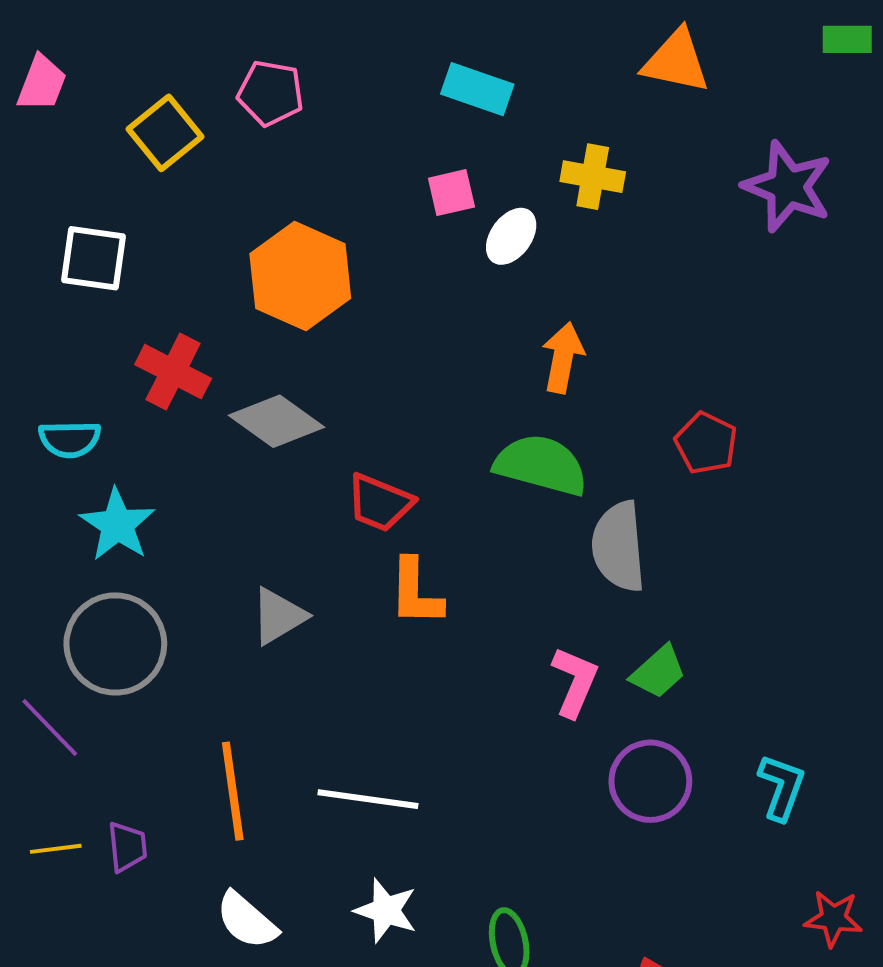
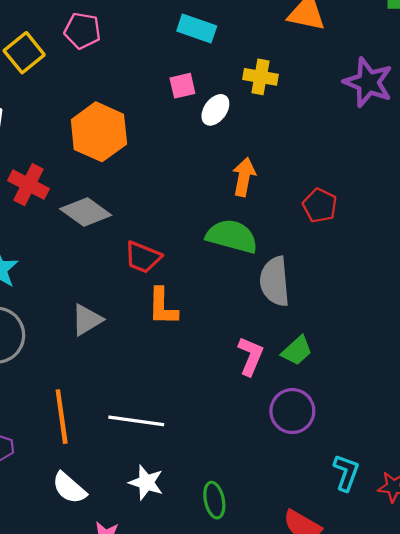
red pentagon: (706, 443) -> (320, 205), moved
cyan L-shape: (782, 787) -> (346, 473), moved

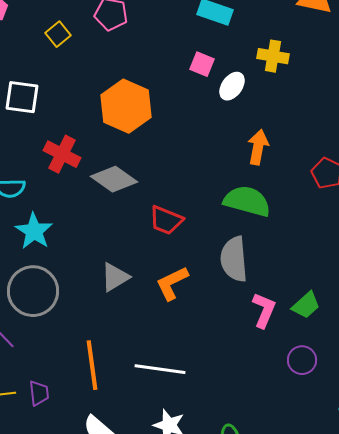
yellow square: (24, 53) -> (58, 34), size x0.7
pink square: (182, 86) -> (202, 64), turned 35
gray semicircle: (275, 281) -> (234, 259), moved
orange L-shape: (163, 307) -> (172, 283), moved, turned 63
purple circle: (292, 411) -> (302, 360), size x0.7

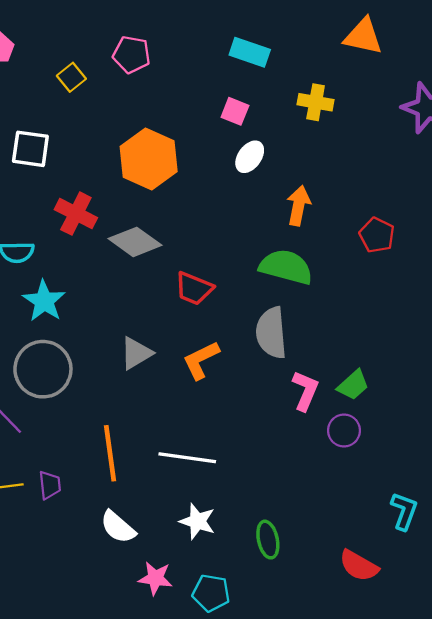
white ellipse: (232, 86) -> (250, 157), moved
purple circle: (302, 360) -> (344, 431), moved

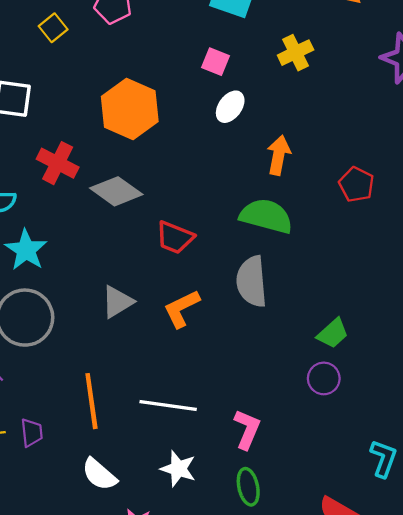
yellow cross: (316, 102) -> (296, 53), turned -36
pink L-shape: (305, 391) -> (247, 429), moved

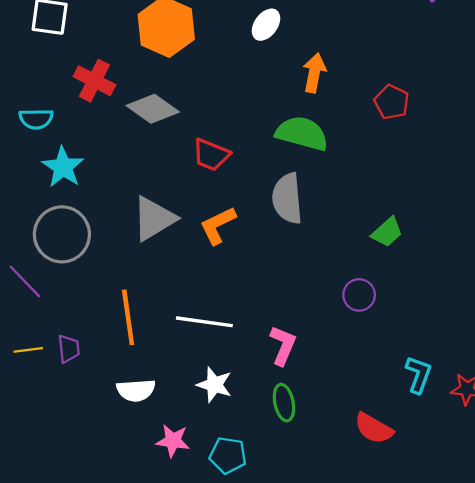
gray triangle: (117, 302) -> (154, 219), size x1.4
green trapezoid: (333, 333) -> (387, 232), moved
white semicircle: (99, 474) -> (136, 390), turned -45

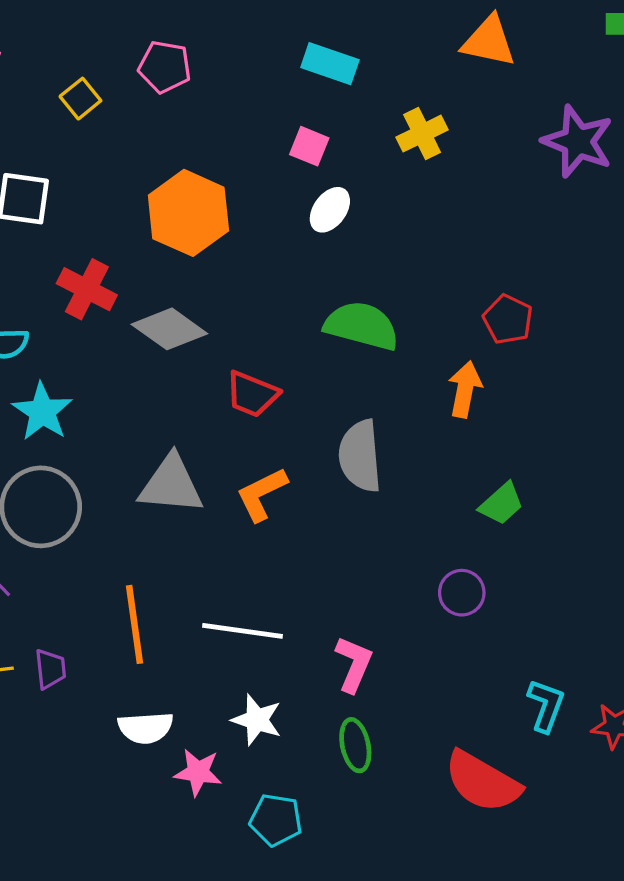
orange arrow: (314, 73) -> (465, 389), moved
green semicircle: (302, 133) -> (362, 326), moved
gray triangle: (154, 219) -> (171, 485), turned 36
red semicircle: (374, 428) -> (482, 782), size x1.4
pink star: (173, 441) -> (198, 772), moved

